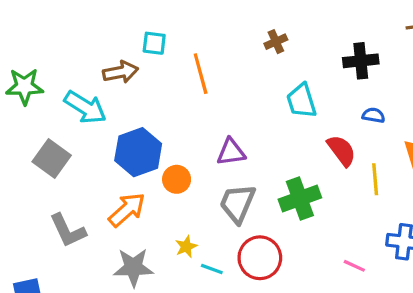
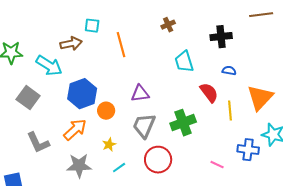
yellow star: (186, 247) -> (109, 145), moved
cyan line: (212, 269) -> (119, 168), moved, turned -56

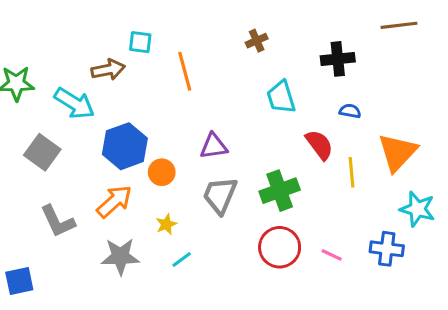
blue cross: (248, 150) -> (387, 249), moved
red circle: (158, 160) -> (280, 247), moved

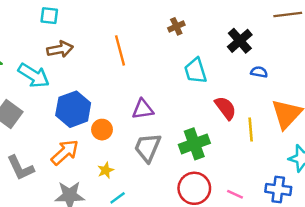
cyan square: (140, 42) -> (49, 16), moved
black cross: (338, 59) -> (240, 41), turned -35
blue semicircle: (350, 111) -> (259, 72), moved

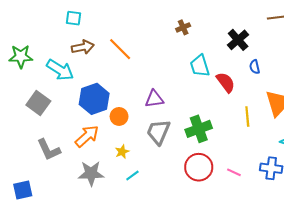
orange line: (120, 50) -> (120, 49), moved, turned -30
blue semicircle: (259, 72) -> (255, 67), turned -112
red semicircle: (225, 108) -> (226, 82), moved

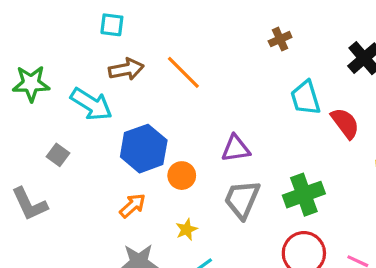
gray square: (38, 103) -> (58, 155), size x0.6
orange arrow: (87, 136) -> (133, 206), size x0.7
gray L-shape: (49, 150) -> (29, 204), moved

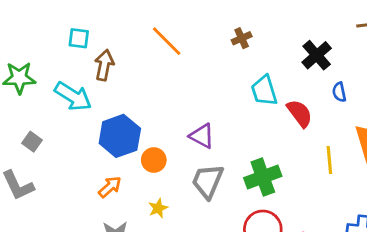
cyan square: (112, 25) -> (79, 38), moved
brown arrow: (126, 69) -> (104, 65), turned -68
orange line: (183, 72) -> (167, 41), moved
purple triangle: (236, 149) -> (202, 136), turned 36
gray square: (58, 155) -> (32, 142), moved

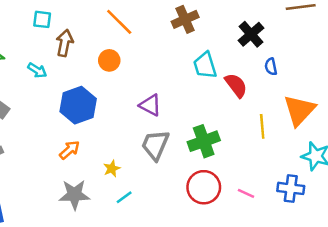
brown cross: (242, 38) -> (185, 19), size x1.5
cyan arrow: (73, 96) -> (37, 70), size x0.6
orange circle: (154, 160) -> (109, 60), moved

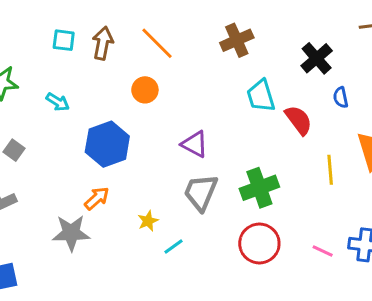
brown arrow: (65, 43) -> (103, 43), moved
pink line: (246, 193) -> (323, 251), moved
gray star: (74, 195) -> (71, 233), moved
cyan line: (124, 197) -> (174, 246), moved

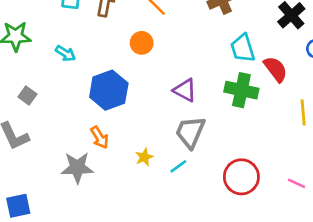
green cross: (259, 188) -> (241, 90), moved, turned 32
orange arrow: (97, 198) -> (100, 137), turned 100
cyan line: (174, 246) -> (178, 166), moved

